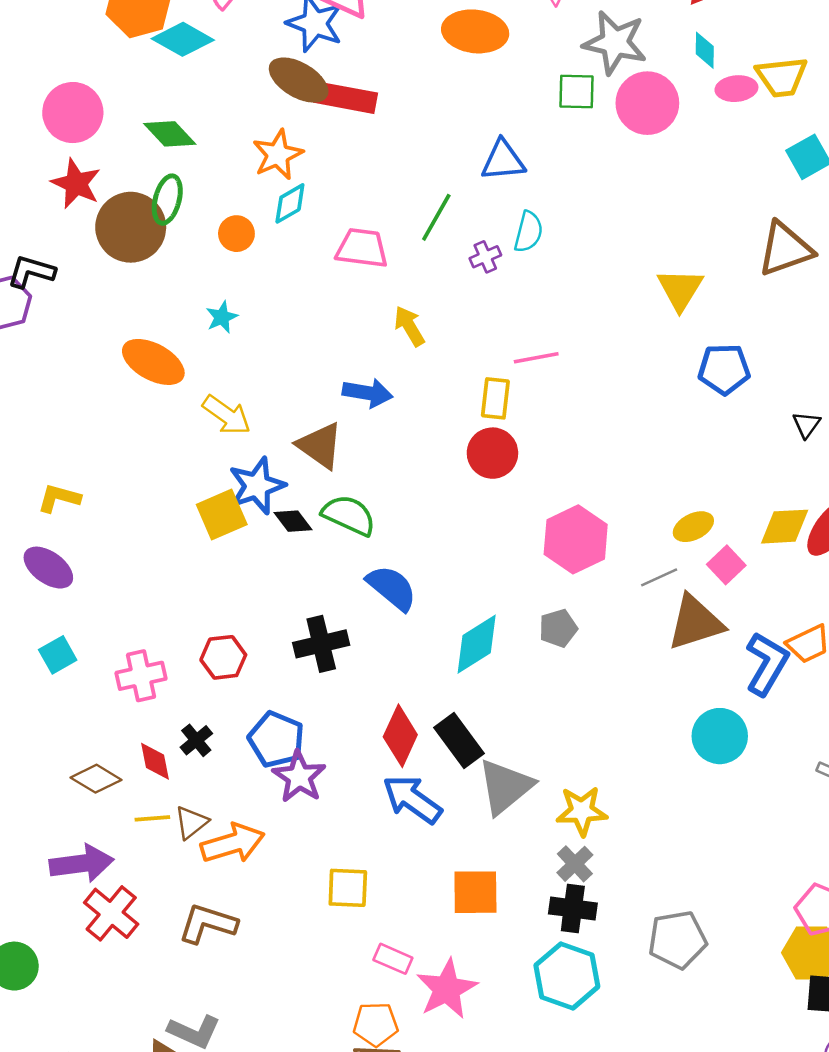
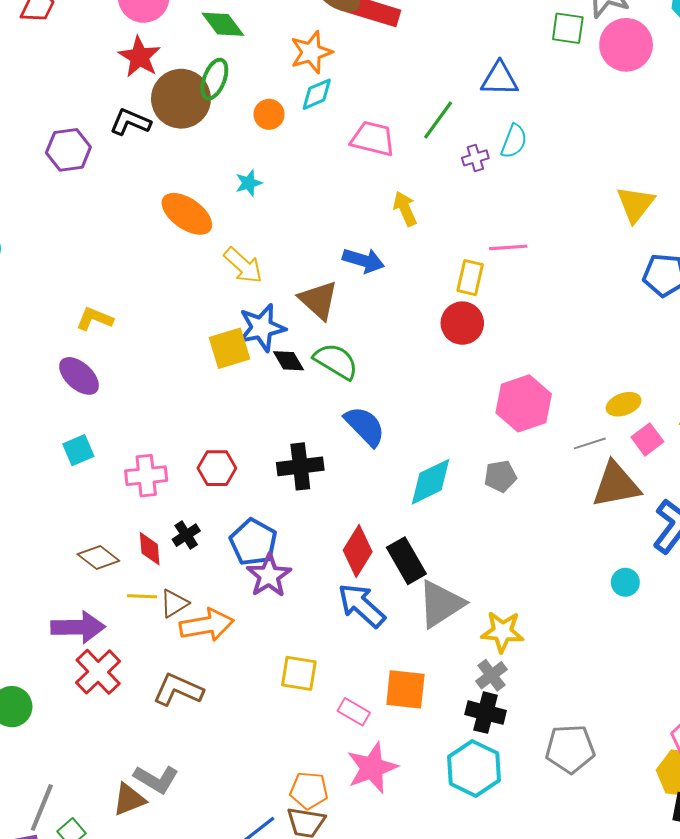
black L-shape: (31, 272) -> (130, 122), moved
cyan circle: (720, 736) -> (625, 582), size x0.6
pink rectangle: (393, 959) -> (354, 712), moved

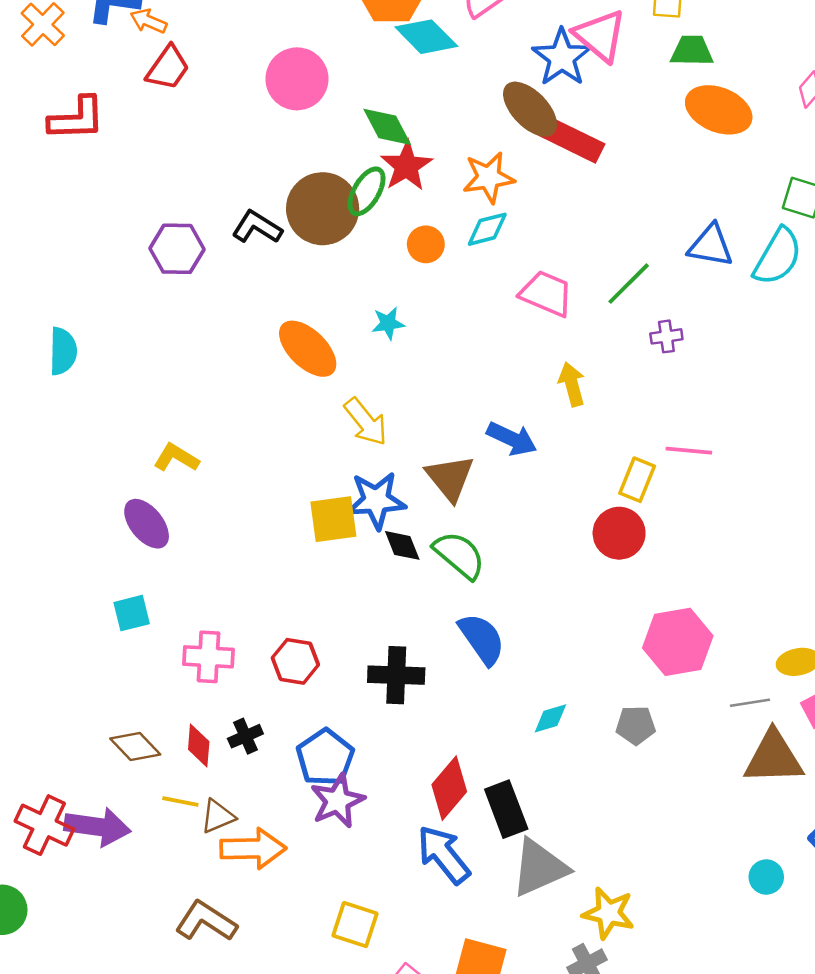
red star: (139, 57) -> (406, 166), moved
cyan semicircle: (514, 141) -> (778, 257), moved, size x1.4
cyan diamond: (431, 482) -> (550, 718), size x0.6
red cross: (98, 672) -> (44, 825), moved, turned -30

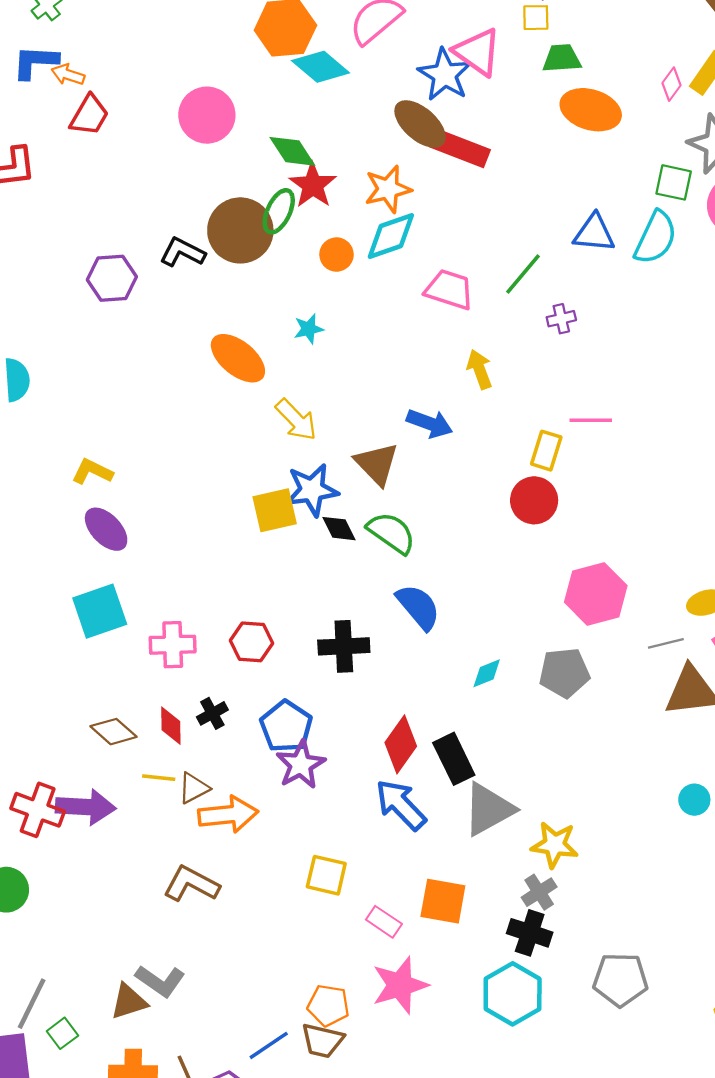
cyan diamond: (487, 229) -> (391, 236), size x1.4
yellow L-shape: (176, 458) -> (92, 472), moved
cyan square: (132, 613) -> (100, 611), size x1.6
gray pentagon: (636, 725) -> (564, 673), size x1.4

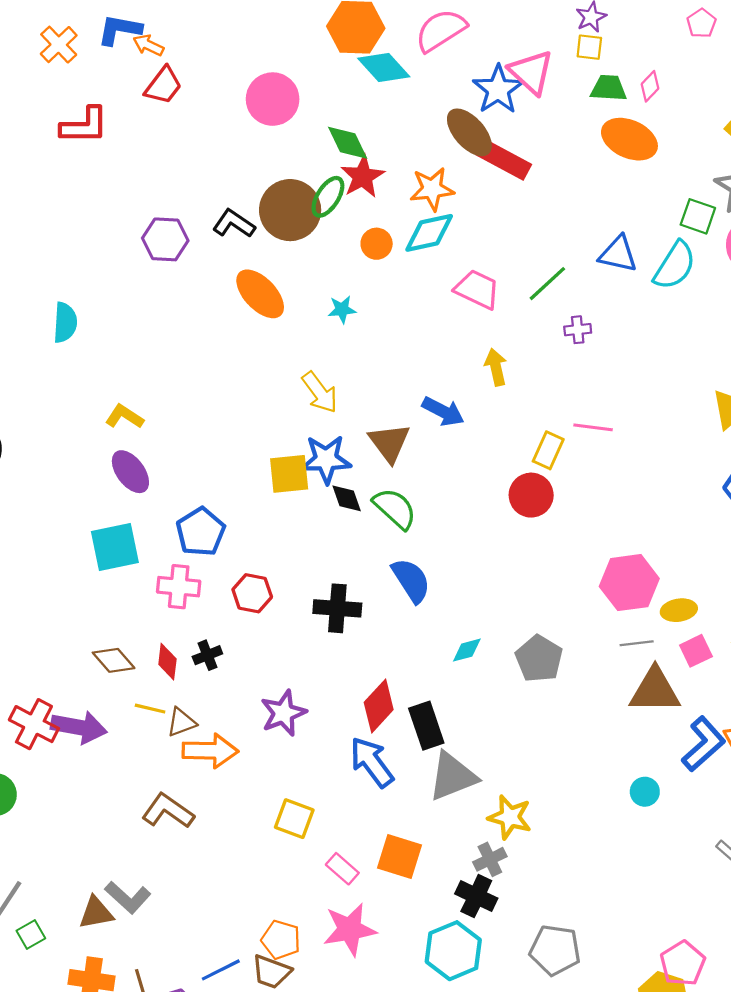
pink diamond: (672, 84) -> (650, 86), moved
orange ellipse: (238, 358) -> (260, 294), moved
pink hexagon: (596, 594) -> (629, 583), moved
gray pentagon: (564, 673) -> (539, 659), turned 30
blue pentagon: (286, 726) -> (201, 532), moved

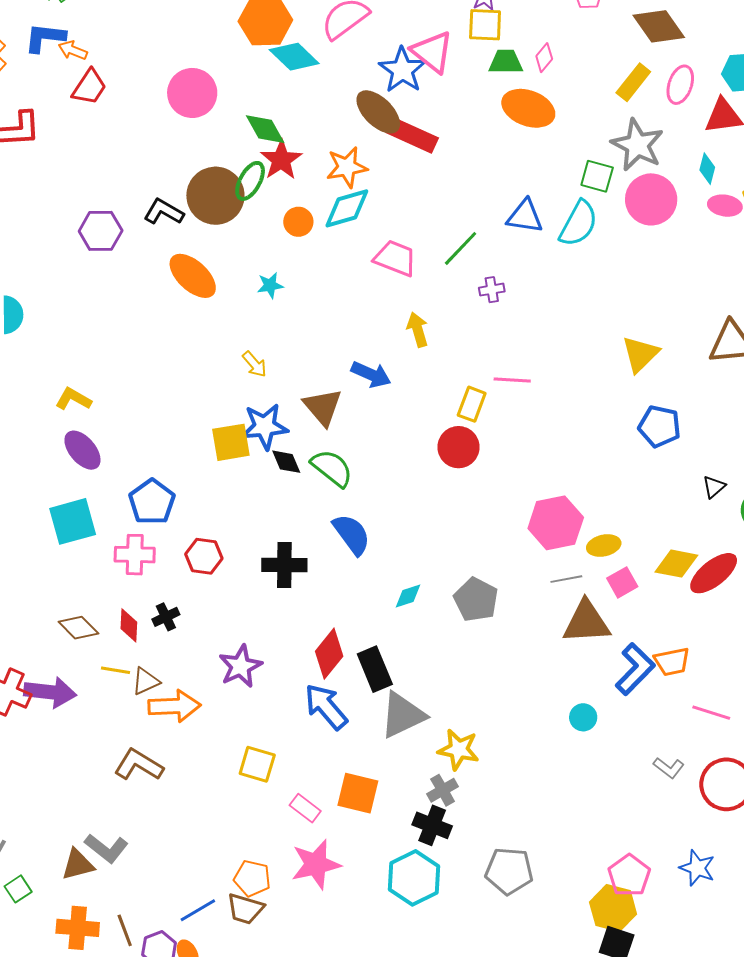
yellow square: (589, 47) -> (485, 25), size x1.4
yellow arrow: (320, 392) -> (255, 364), size x0.7

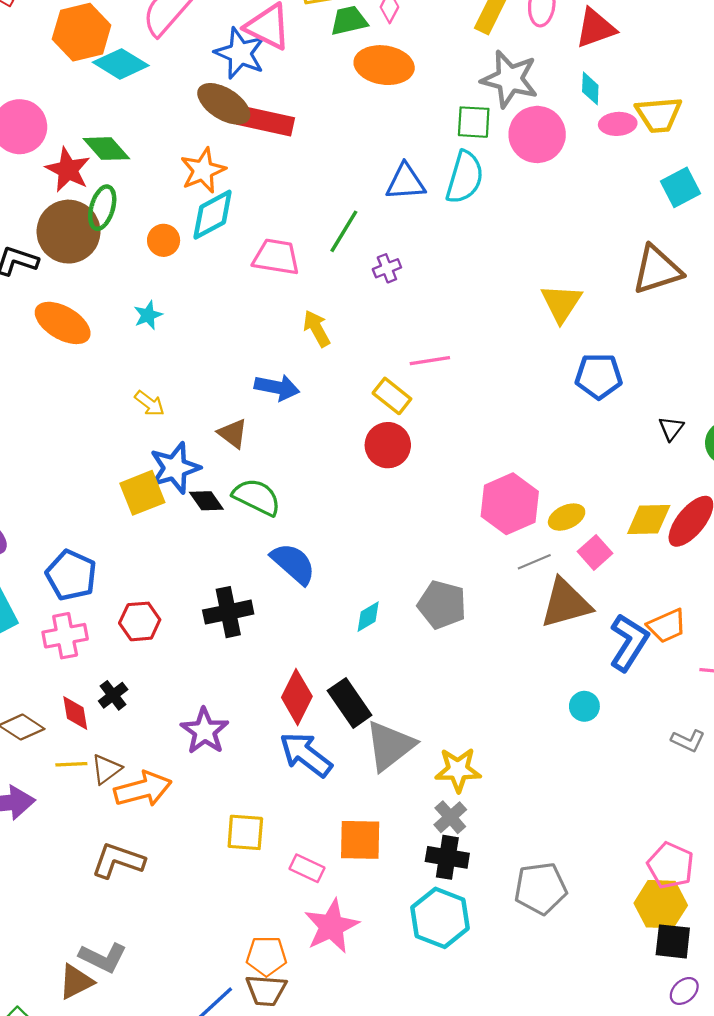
red star: (281, 160) -> (68, 170), moved
yellow rectangle: (472, 404) -> (392, 396), turned -60
brown triangle: (323, 407) -> (233, 433), size x0.7

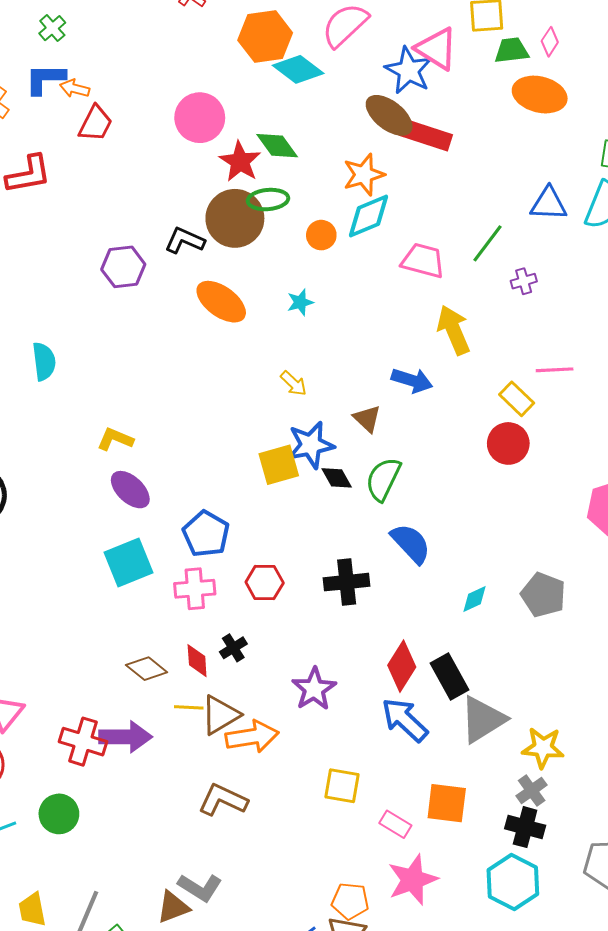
green ellipse: (102, 208) -> (268, 200), turned 63
yellow arrow: (317, 329) -> (454, 330), size x1.4
green semicircle: (257, 497) -> (383, 479), turned -96
brown triangle: (106, 769) -> (220, 715), size x1.4

